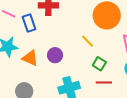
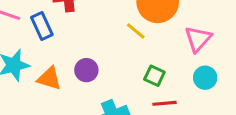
yellow line: (88, 41) -> (136, 31), moved

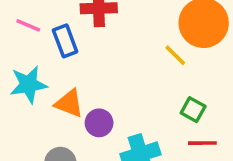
purple circle: (86, 70) -> (99, 123), moved

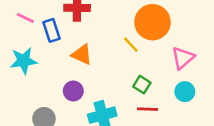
orange triangle: (69, 103) -> (82, 55), moved

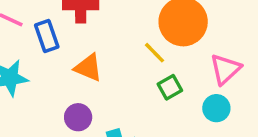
green square: (142, 85) -> (170, 87), moved, turned 30
cyan circle: (185, 92) -> (216, 108), moved

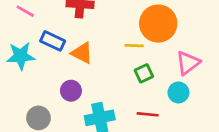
blue rectangle: (47, 36) -> (53, 41), moved, turned -50
yellow line: (154, 53) -> (134, 46), turned -48

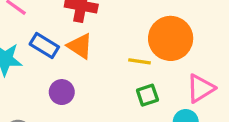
orange triangle: (82, 53) -> (80, 46), moved
purple circle: (71, 91) -> (62, 92), moved

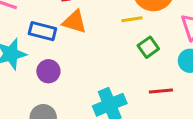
purple circle: (62, 92) -> (48, 71), moved

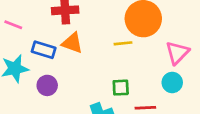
green square: (148, 47) -> (121, 88), moved, turned 30

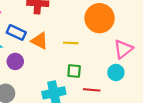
orange triangle: (72, 43) -> (40, 41), moved
yellow line: (123, 43) -> (71, 43), moved

